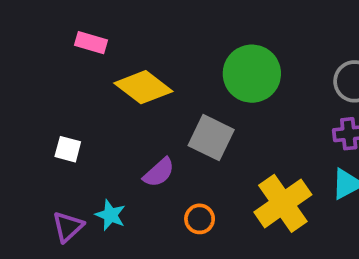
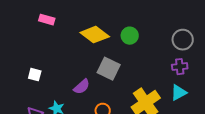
green circle: (252, 74) -> (130, 36), size x0.6
yellow diamond: (143, 87) -> (95, 35), moved

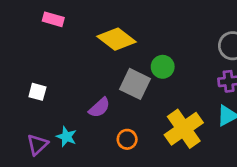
green circle: (130, 36) -> (163, 67), moved

